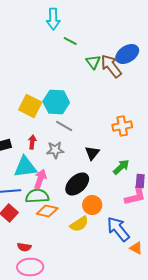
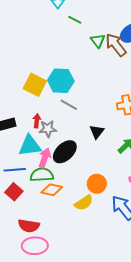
gray star: (55, 150) -> (48, 129), moved
black ellipse: (77, 184) -> (65, 152), moved
red semicircle: (24, 247) -> (29, 226), size x1.5

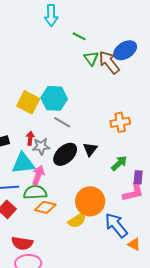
green line: (75, 20) -> (79, 36), moved
black ellipse: (65, 152) -> (65, 154), moved
orange circle: (97, 184) -> (90, 201), size x1.5

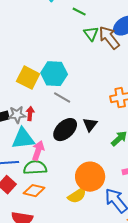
gray star: (41, 146) -> (17, 115), moved
orange diamond: (45, 207) -> (34, 191), moved

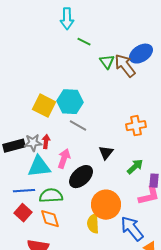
green line: (79, 12) -> (84, 42), moved
black ellipse: (65, 130) -> (81, 177), moved
pink arrow: (38, 151) -> (64, 159), moved
orange diamond: (34, 191) -> (50, 219), turned 60
yellow semicircle: (77, 196) -> (93, 224), turned 120

